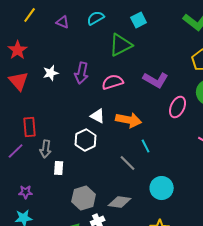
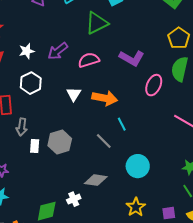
purple arrow: (82, 73) -> (58, 51), turned 40
white triangle: (98, 116) -> (74, 94), turned 35
white hexagon: (86, 140) -> (31, 83), moved
gray hexagon: (84, 198) -> (60, 142), moved

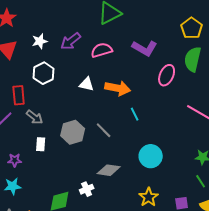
white triangle: (74, 94) -> (87, 84), turned -49
gray arrow: (22, 127) -> (35, 117), turned -60
gray line: (104, 141) -> (104, 130), moved
white rectangle: (35, 146) -> (41, 144), moved

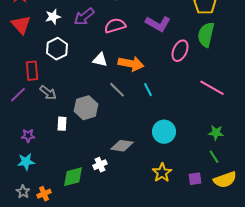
gray line: (104, 130) -> (117, 90), moved
white rectangle: (41, 144) -> (62, 124), moved

